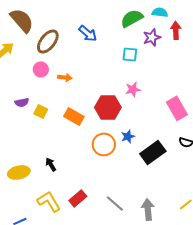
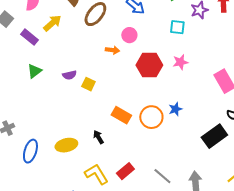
pink circle: (41, 69) -> (129, 35), moved
red hexagon: (108, 107) -> (149, 65), moved
orange rectangle: (74, 116) -> (121, 115), moved
black rectangle: (153, 152) -> (214, 136), moved

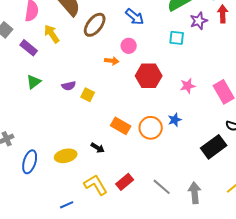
yellow arrow: (52, 23) -> (52, 34), turned -84
pink star: (180, 62) -> (188, 86), moved
black arrow: (98, 137) -> (98, 148), turned 152

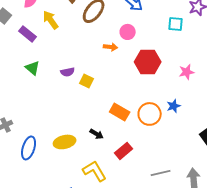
green triangle: (34, 82) -> (33, 68), turned -42
red rectangle: (125, 182) -> (124, 151), moved
gray line: (162, 187) -> (161, 173), turned -54

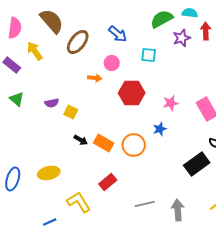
cyan square: (176, 24) -> (149, 55), moved
blue star: (174, 106) -> (160, 129), moved
black arrow: (97, 134) -> (81, 140), moved

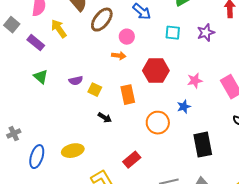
purple star: (182, 38) -> (206, 33), moved
pink circle: (112, 63) -> (127, 37), moved
orange rectangle: (104, 143) -> (128, 95), moved, turned 48
black rectangle: (197, 164) -> (203, 145), moved, turned -65

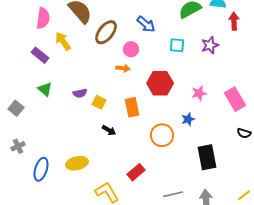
gray square: (12, 25) -> (16, 108), moved

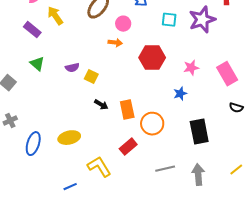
purple star: (210, 45) -> (202, 20), size x1.5
orange rectangle: (132, 107) -> (127, 110), moved
orange circle: (162, 135) -> (152, 124), moved

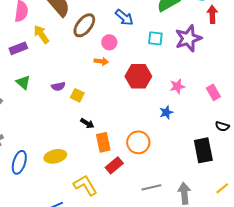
purple rectangle: (32, 30) -> (18, 48), turned -60
pink rectangle: (227, 74) -> (213, 92), size x0.7
orange rectangle: (127, 110) -> (103, 142), moved
black rectangle: (199, 132) -> (203, 150), moved

